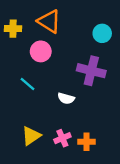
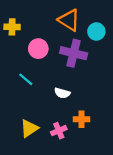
orange triangle: (49, 21) -> (69, 20), moved
purple cross: (91, 71) -> (74, 53), moved
orange cross: (86, 142) -> (82, 119), moved

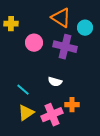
cyan line: (26, 79) -> (23, 90), moved
pink cross: (59, 131) -> (52, 115), size x1.5

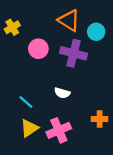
yellow cross: (11, 24) -> (12, 27), turned -32
orange cross: (72, 105) -> (100, 119), moved

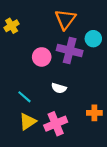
orange triangle: (69, 20) -> (65, 19), turned 35
cyan circle: (96, 32) -> (93, 39), moved
pink circle: (38, 49) -> (42, 57), moved

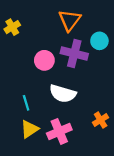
white semicircle: (59, 88) -> (63, 94), size x1.6
cyan line: (24, 97) -> (26, 103), turned 32
orange cross: (94, 113) -> (101, 120), turned -32

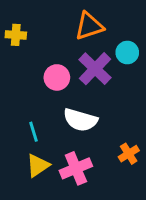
orange triangle: (70, 20) -> (89, 26), turned 35
yellow cross: (12, 27) -> (16, 35), turned 35
purple cross: (74, 53) -> (95, 69), turned 30

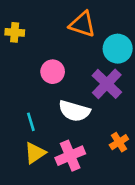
orange triangle: (89, 26) -> (82, 24), turned 36
cyan circle: (127, 53) -> (118, 49), size x1.4
purple cross: (95, 69) -> (107, 84), moved

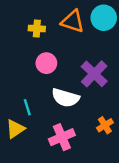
yellow cross: (15, 32) -> (37, 28), moved
cyan circle: (118, 49) -> (104, 18), moved
yellow triangle: (35, 153) -> (15, 129), moved

